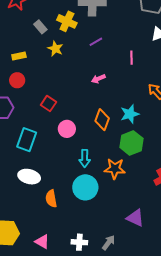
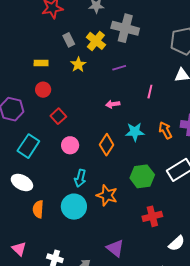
red circle: (17, 80) -> (43, 90), moved
cyan star: (130, 114) -> (135, 132), moved
green hexagon: (131, 143) -> (142, 176), moved

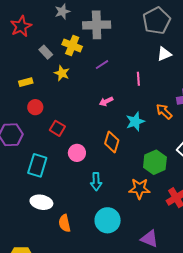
orange star: (107, 195) -> (139, 189), moved
cyan circle: (74, 207) -> (108, 220), moved

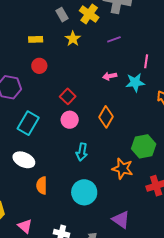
cyan star: (135, 122) -> (135, 82), moved
red square: (57, 128) -> (68, 96), moved

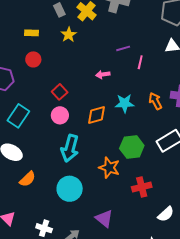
purple line: (114, 39) -> (123, 48), moved
cyan star: (135, 82) -> (125, 103), moved
orange diamond: (106, 117) -> (96, 115), turned 40
cyan arrow: (82, 152) -> (70, 148), size x1.5
orange semicircle: (42, 185) -> (28, 179), turned -138

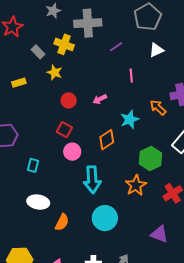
purple line: (123, 48) -> (116, 47), moved
red circle: (33, 59) -> (69, 100), moved
cyan rectangle: (18, 116) -> (33, 165), size x0.6
orange star: (109, 168) -> (136, 185), turned -30
purple triangle: (104, 219) -> (159, 234), moved

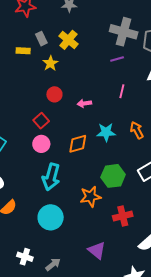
gray cross: (88, 23) -> (124, 32), moved
yellow rectangle: (19, 83) -> (23, 51), moved

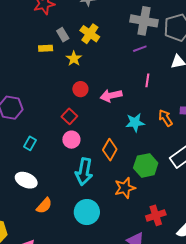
pink arrow: (84, 103) -> (111, 96), size x1.5
orange diamond: (78, 144) -> (110, 150), moved, turned -40
red cross: (123, 216) -> (156, 215), moved

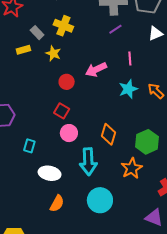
pink arrow: (111, 96) -> (96, 69), moved
cyan star: (135, 123) -> (128, 89), moved
white ellipse: (26, 180) -> (50, 173), moved

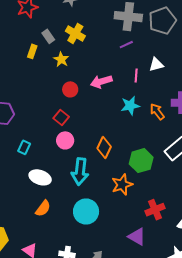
white triangle: (155, 33) -> (156, 65), moved
yellow rectangle: (23, 50) -> (32, 51), turned -64

